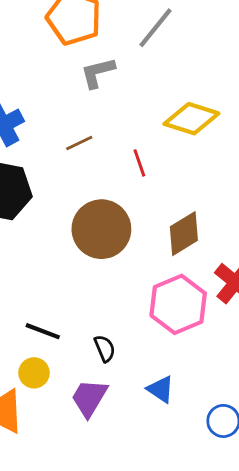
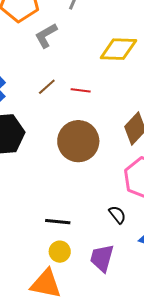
red line: (139, 163) -> (81, 90), moved, turned -48
black semicircle: (105, 348) -> (117, 215), moved

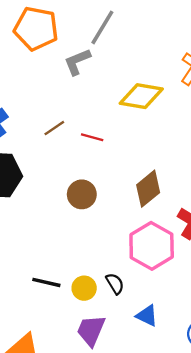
gray L-shape: (46, 35) -> (77, 62), moved
brown circle: (78, 141) -> (82, 194), size x0.6
yellow circle: (60, 252) -> (84, 288), moved

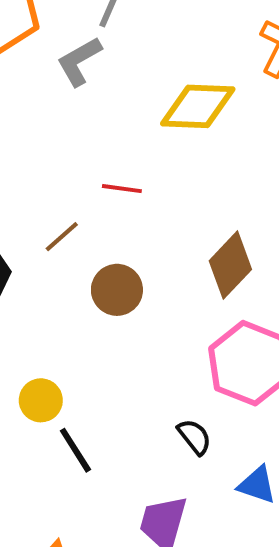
brown line: (54, 128) -> (62, 237), moved
black line: (46, 282) -> (75, 450), turned 52
yellow circle: (84, 288) -> (41, 400), moved

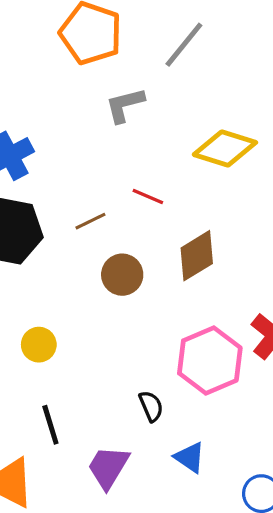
gray L-shape: (79, 61) -> (125, 105), moved
brown diamond: (230, 265) -> (197, 256), moved
black line: (75, 450) -> (50, 425), moved

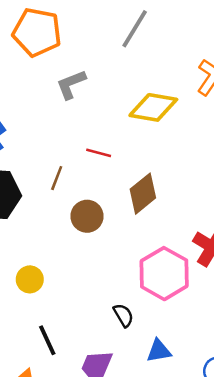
gray line: (184, 45) -> (135, 29), moved
brown line: (90, 221) -> (57, 178), turned -35
blue triangle: (190, 457) -> (159, 351), turned -36

